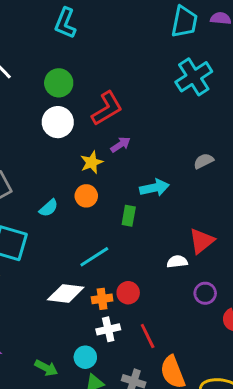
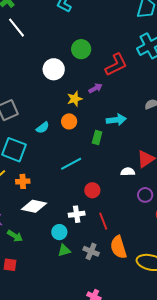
green circle: (59, 83) -> (81, 49), moved
red L-shape: (107, 108) -> (116, 65), moved
white diamond: (66, 293) -> (34, 206), moved
orange cross: (102, 299) -> (23, 181), moved
green arrow: (46, 368) -> (15, 236), moved

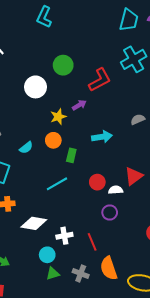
green rectangle: (97, 137) -> (71, 155), moved
red circle: (92, 190) -> (97, 182), moved
purple circle: (145, 195) -> (110, 213), moved
white diamond: (34, 206) -> (34, 223), moved

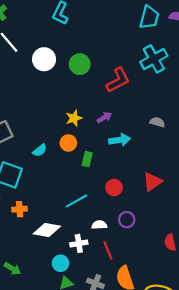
white circle: (36, 87) -> (44, 59), moved
purple arrow: (79, 105) -> (104, 117), moved
gray semicircle: (138, 119) -> (157, 122), turned 40
cyan line: (57, 184) -> (76, 201), moved
white semicircle: (116, 190) -> (99, 225), moved

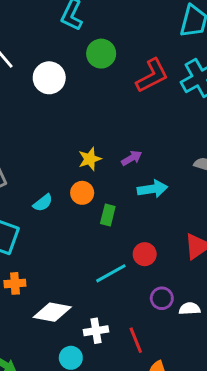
green circle: (80, 64) -> (101, 54), moved
red L-shape: (118, 80) -> (152, 76), moved
cyan line: (76, 201) -> (111, 273), moved
white semicircle: (99, 225) -> (190, 309), moved

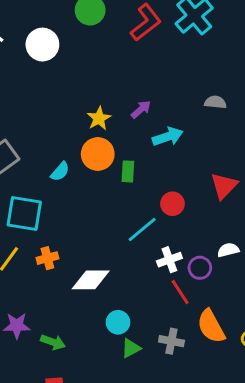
orange circle: (82, 193) -> (98, 154), size x1.4
purple circle: (162, 298) -> (200, 268), moved
white cross: (96, 331) -> (169, 260), moved

